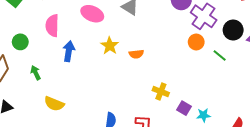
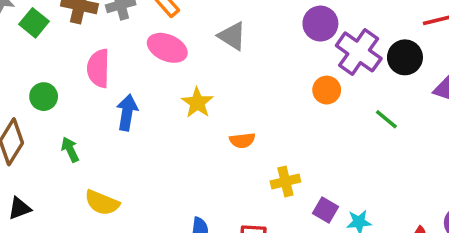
black circle: (233, 30) -> (405, 57), moved
orange circle: (196, 42) -> (327, 90), moved
orange semicircle: (136, 54) -> (242, 140), moved
yellow cross: (161, 92) -> (285, 181), turned -35

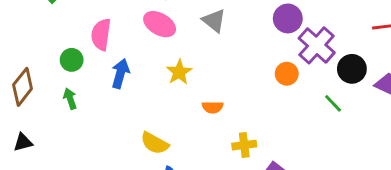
black circle: (405, 57) -> (352, 69), moved
green circle: (44, 97) -> (72, 60), moved
yellow semicircle: (102, 203) -> (155, 143), moved

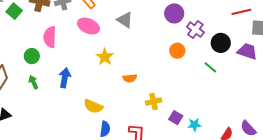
purple cross: (317, 45) -> (195, 30), size x0.7
blue arrow: (120, 73) -> (65, 78), moved

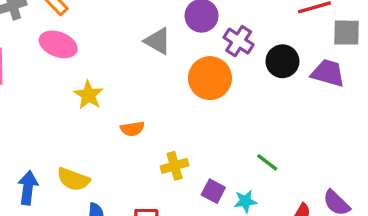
gray triangle: (125, 20) -> (158, 41), moved
orange circle: (177, 51) -> (210, 78), size x1.6
green line: (210, 67) -> (267, 162), moved
blue arrow: (65, 78) -> (28, 188), moved

